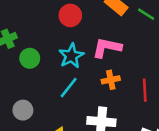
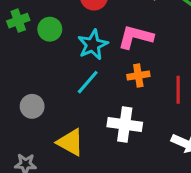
green circle: (30, 58) -> (50, 29), moved

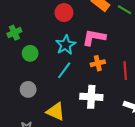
green circle: (50, 29) -> (30, 53), moved

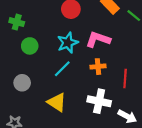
green cross: (14, 33) -> (17, 22), turned 32
white cross: (91, 97) -> (99, 101), moved
yellow triangle: (56, 112) -> (57, 102), moved

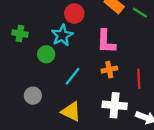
pink L-shape: (98, 39) -> (106, 42), turned -100
cyan star: (68, 43) -> (62, 35), moved
green circle: (30, 46) -> (46, 54), moved

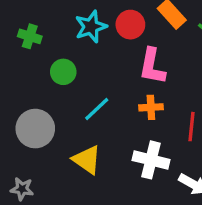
red circle: (74, 14) -> (130, 25), moved
cyan star: (62, 35) -> (91, 27), moved
gray circle: (33, 96) -> (35, 129), size x1.5

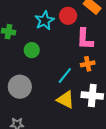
cyan line: (97, 109) -> (65, 76), moved
yellow triangle: (87, 160) -> (66, 100), moved

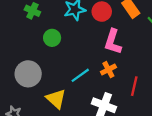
orange cross: (88, 64) -> (108, 70), turned -32
yellow triangle: (66, 100) -> (56, 99), moved

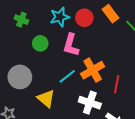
pink L-shape: (113, 42) -> (71, 45), moved
orange cross: (108, 70) -> (93, 70), size x1.6

